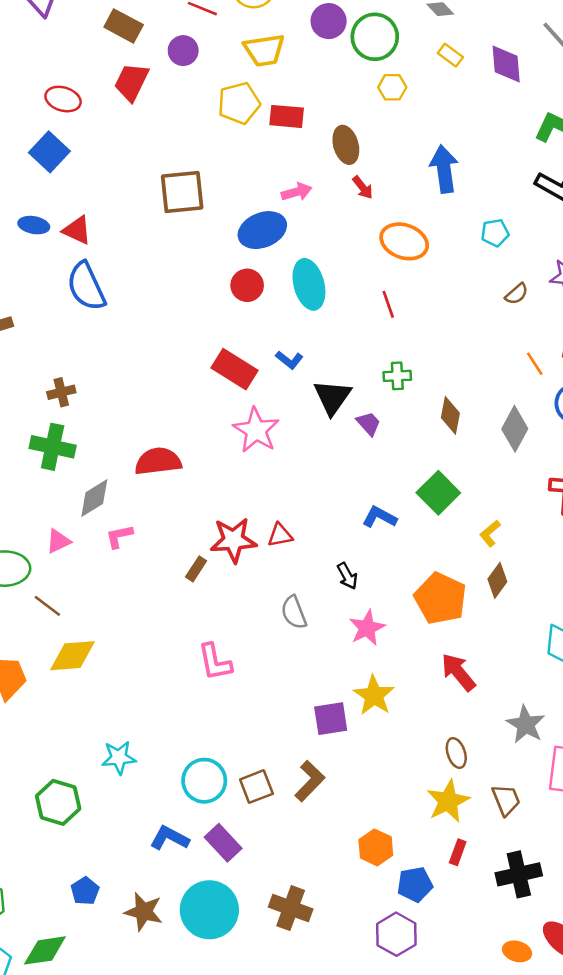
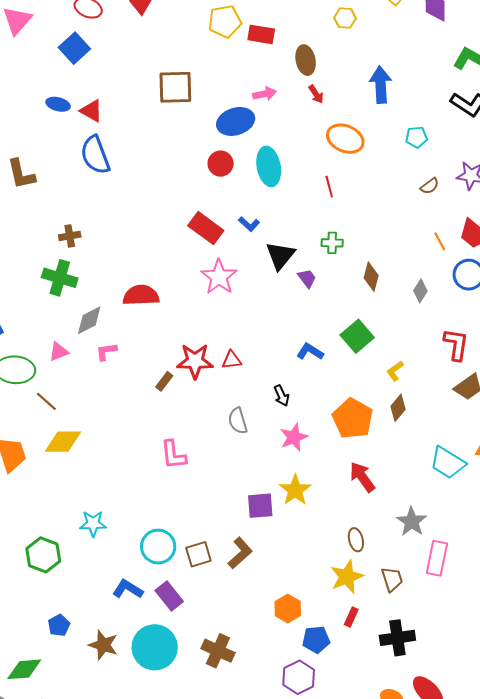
gray diamond: (515, 429) -> (420, 291), size x0.7

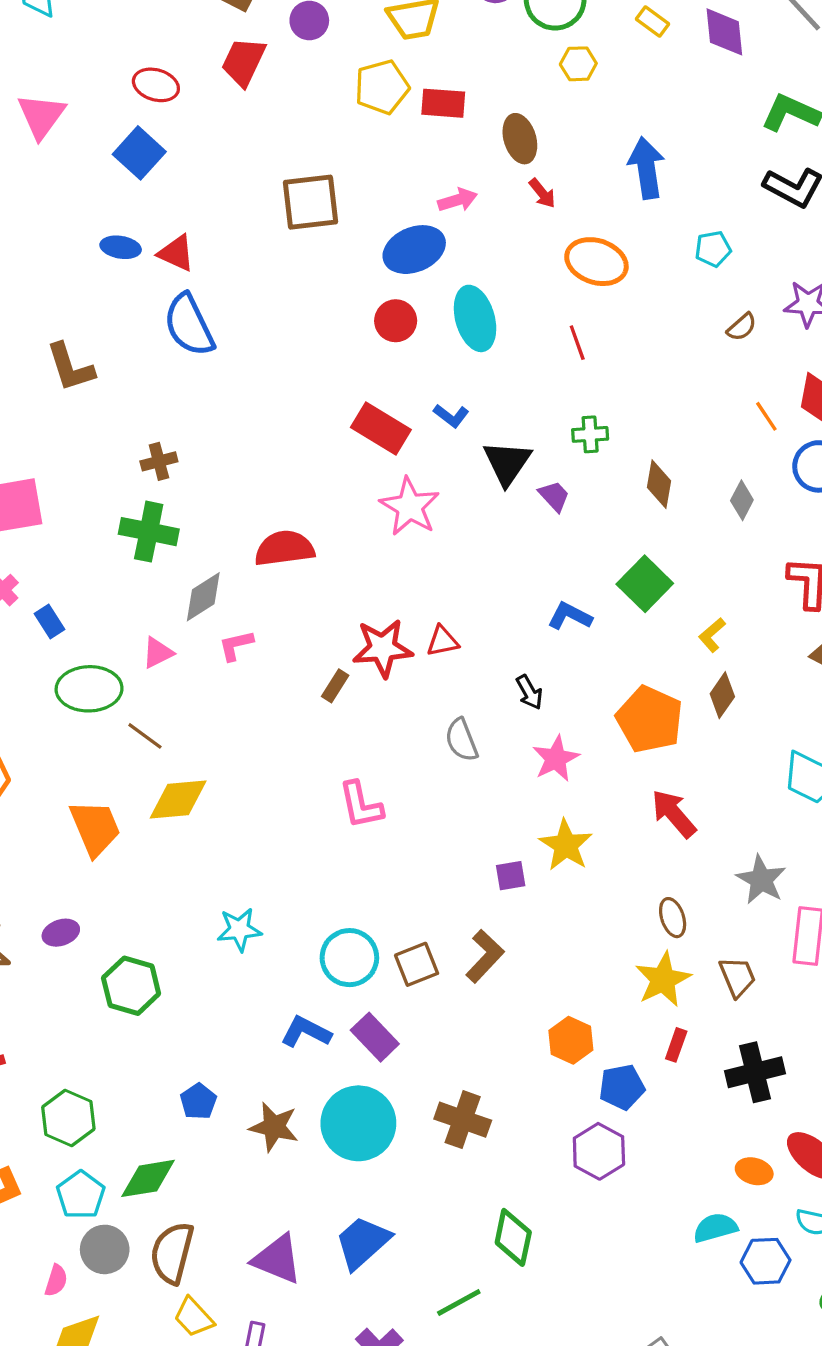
purple square: (260, 506) -> (511, 876), size x0.7
green hexagon: (43, 555) -> (131, 986), moved

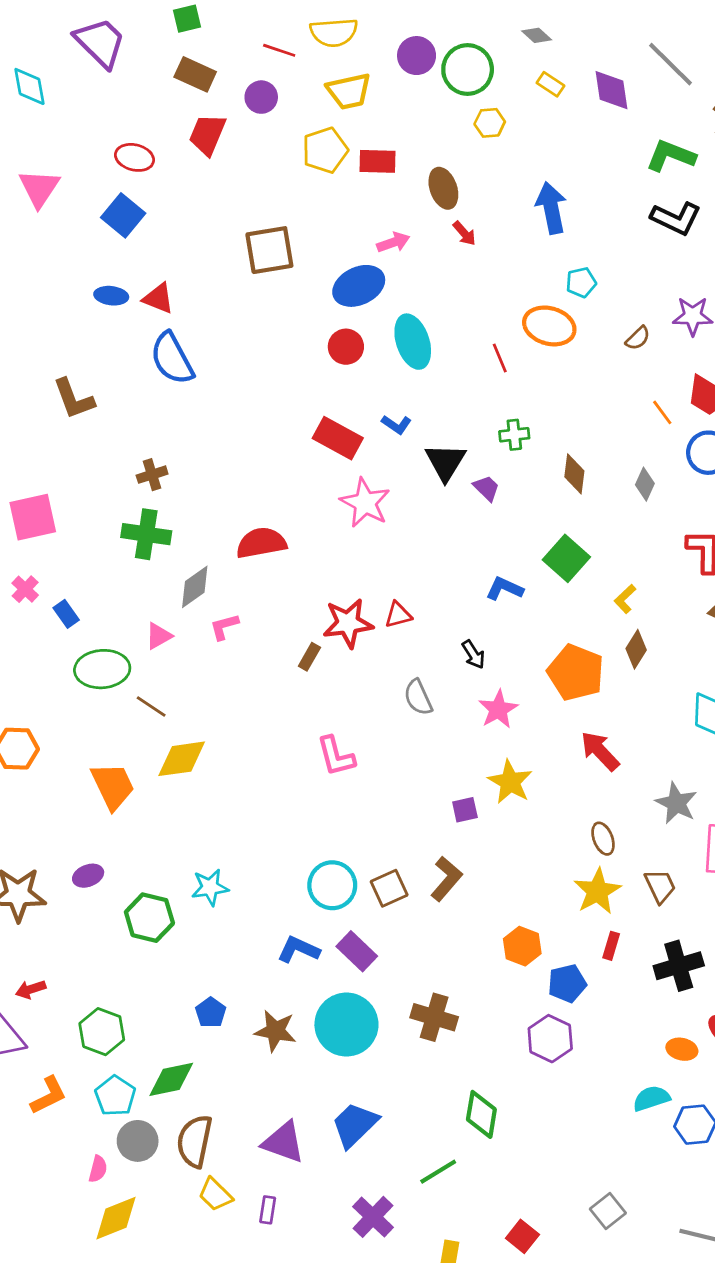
cyan pentagon: (713, 249) -> (581, 282), moved
orange ellipse: (596, 262) -> (549, 326), moved
cyan star: (239, 930) -> (210, 887), moved

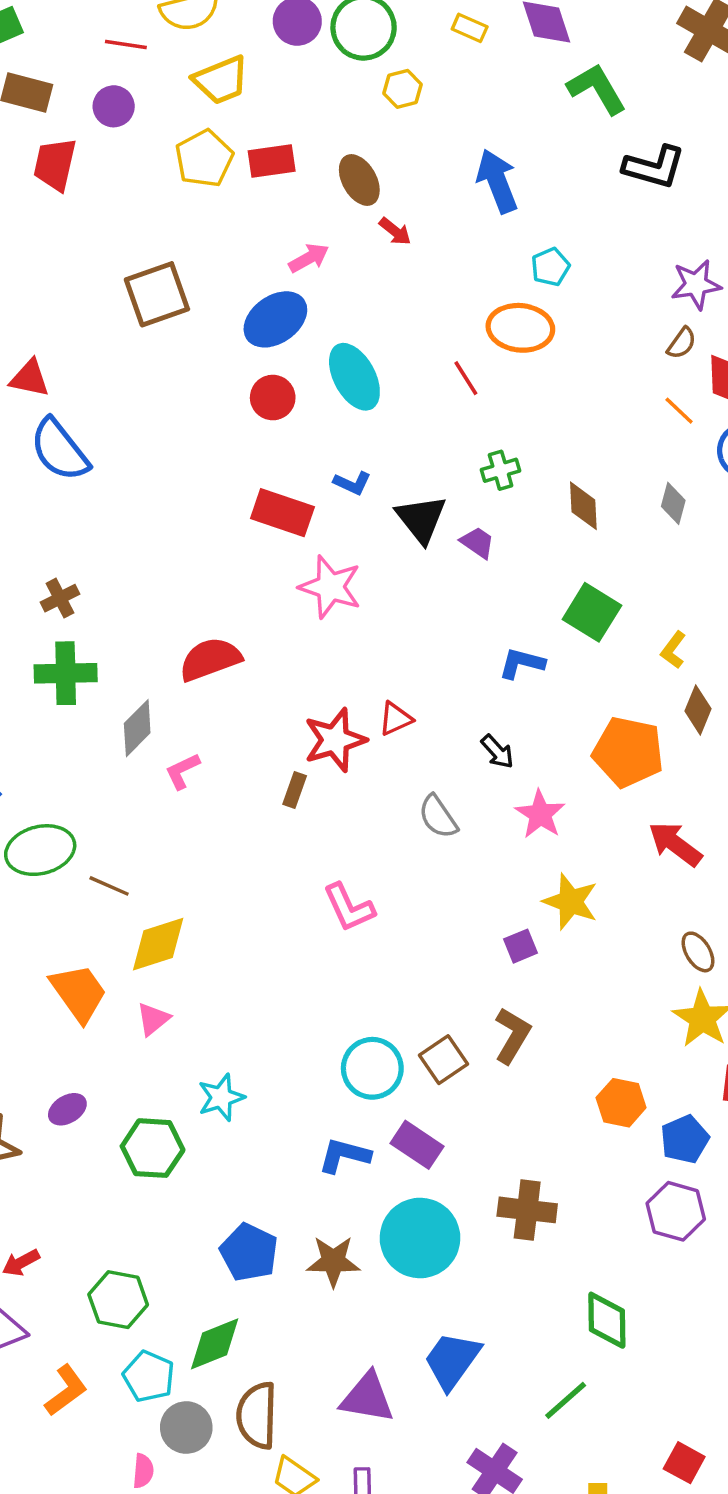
green L-shape: (671, 156) -> (597, 89), moved, turned 48
brown semicircle: (638, 338) -> (682, 343), moved
pink triangle: (159, 636) -> (153, 1019), moved
blue pentagon: (211, 1012) -> (249, 1252), size x1.5

